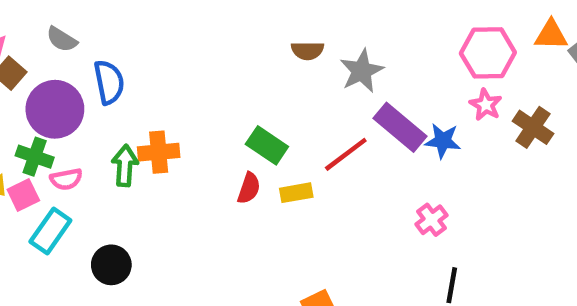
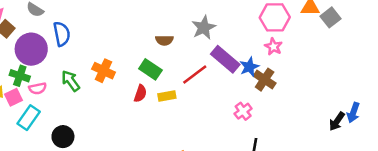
brown semicircle: (307, 51) -> (164, 40), moved
brown cross: (533, 127) -> (265, 80), moved
blue star: (443, 141) -> (249, 67), turned -30
orange cross: (159, 152) -> (104, 71), moved, turned 30
green arrow: (125, 166) -> (71, 81), turned -40

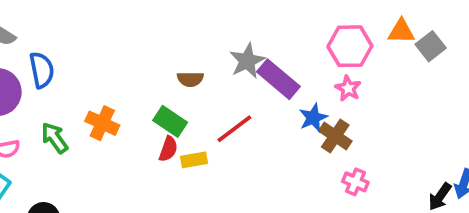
purple rectangle: (225, 59) -> (278, 79), moved
red semicircle: (140, 93) -> (168, 149), moved
pink cross: (243, 111) -> (355, 182), moved, turned -30

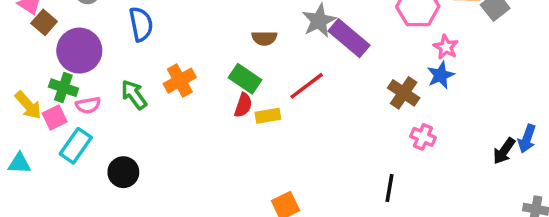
blue semicircle: (42, 70) -> (141, 24), moved
pink star: (348, 88) -> (446, 47), moved
blue star: (313, 118) -> (441, 75), moved
orange cross: (102, 123) -> (180, 81), turned 36

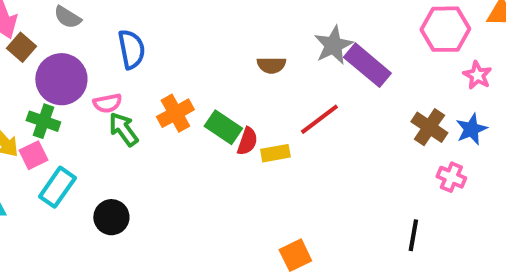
blue star: (441, 75) -> (471, 129), moved
green rectangle: (245, 79) -> (223, 127), moved
pink semicircle: (88, 105) -> (107, 103), moved

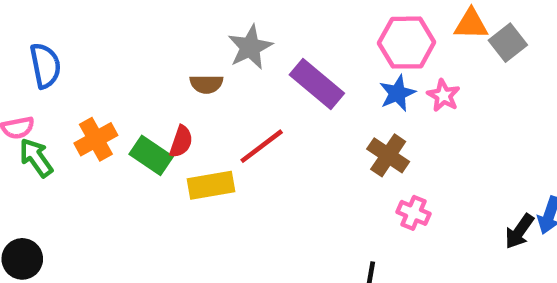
gray star: (333, 45) -> (250, 47), moved
blue star: (471, 129) -> (397, 93), moved
red semicircle: (247, 141) -> (181, 142), moved
yellow rectangle: (275, 153) -> (211, 185), size x1.4

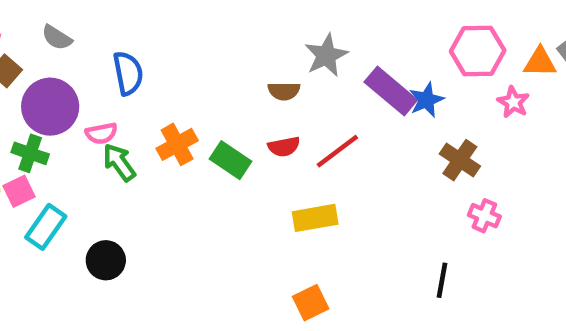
orange triangle: (471, 24) -> (540, 62), moved
blue star: (397, 93) -> (426, 100), moved
red semicircle: (181, 142) -> (284, 147), moved, turned 60
yellow rectangle: (211, 185) -> (315, 218), moved

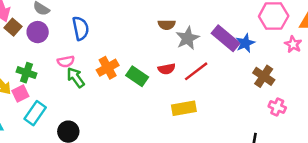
gray star: (326, 55) -> (187, 38), moved
brown semicircle: (284, 91) -> (167, 25), moved
purple circle: (50, 107) -> (38, 32), moved, size x0.7

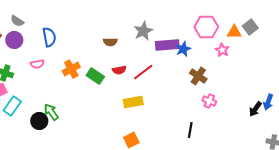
brown semicircle: (167, 25) -> (110, 42), moved
gray star: (187, 38) -> (143, 31), moved
purple rectangle: (226, 38) -> (167, 45), turned -45
green arrow: (76, 78) -> (51, 112), moved

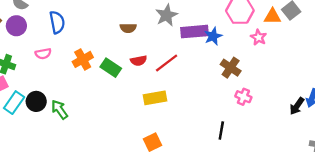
black circle: (39, 121) -> (36, 101), moved

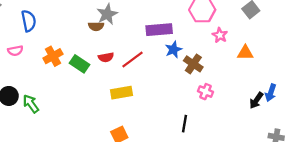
gray star: (167, 15) -> (107, 14), moved
orange triangle: (272, 16) -> (245, 53), moved
blue star: (213, 36) -> (173, 50), moved

